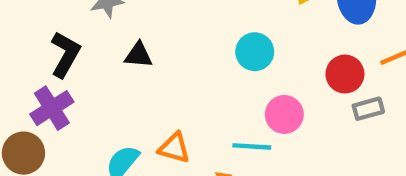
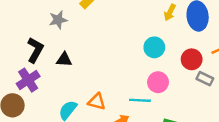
cyan circle: (255, 52) -> (154, 47), moved
black triangle: (138, 55) -> (64, 60), moved
gray rectangle: (368, 109) -> (205, 79), turned 42

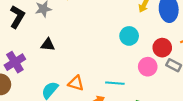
black L-shape: (35, 50) -> (17, 17), moved
pink circle: (158, 82) -> (148, 67), moved

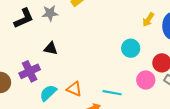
black L-shape: (17, 17) -> (24, 18), turned 30
purple cross: (15, 62) -> (30, 71), moved

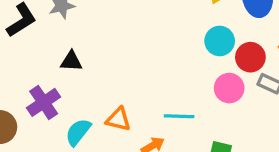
cyan circle: (131, 48) -> (220, 41), moved

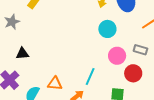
red circle: (250, 57) -> (133, 73), moved
cyan line: (179, 116) -> (90, 77), turned -60

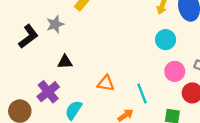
cyan line: (90, 77) -> (142, 94), turned -48
orange triangle: (55, 84) -> (106, 83), moved

